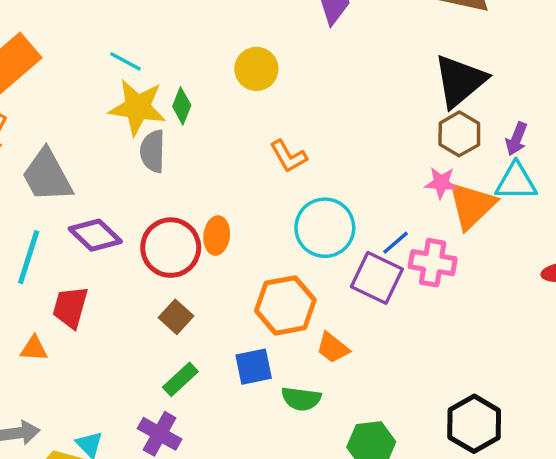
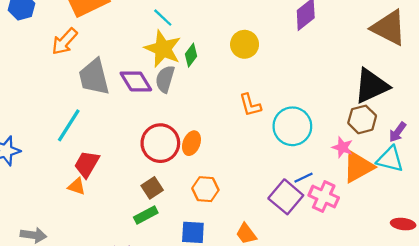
cyan circle: (325, 228) -> (292, 126), moved
purple diamond: (95, 235) -> (136, 81), moved
orange hexagon: (285, 305) -> (205, 189), moved, size x0.7
orange triangle: (34, 349) -> (77, 186), moved
green rectangle: (180, 379) -> (146, 215), moved

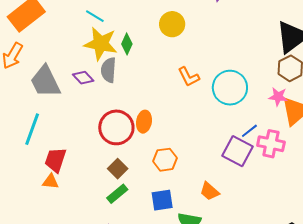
purple diamond: (136, 81) -> (83, 78), size x0.7

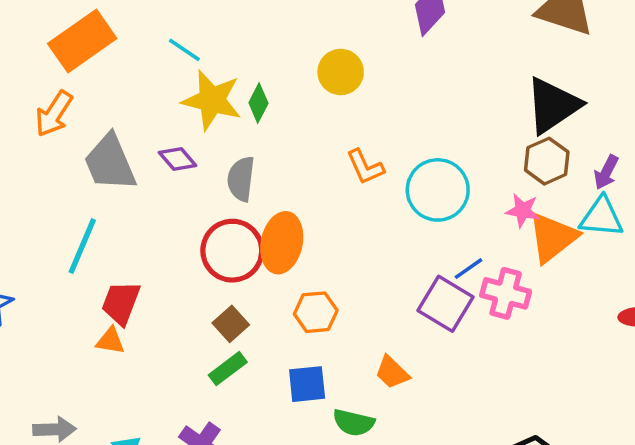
cyan line: (95, 16) -> (184, 50), moved
gray semicircle: (108, 70) -> (241, 179), moved
orange ellipse: (144, 122) -> (282, 243), size x1.5

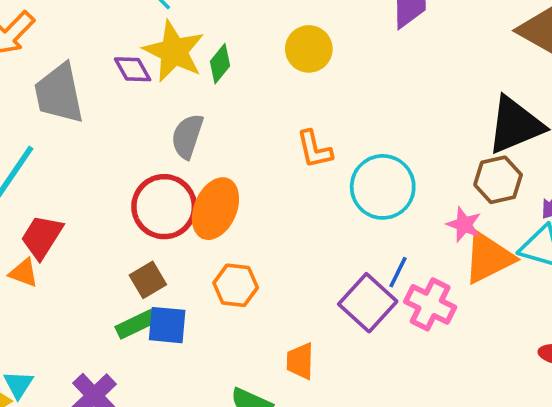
purple diamond: (178, 159) -> (133, 69), moved
blue line: (469, 269) -> (398, 272), turned -40
orange trapezoid: (392, 372) -> (300, 361), turned 36
blue square: (307, 384) -> (167, 325), moved

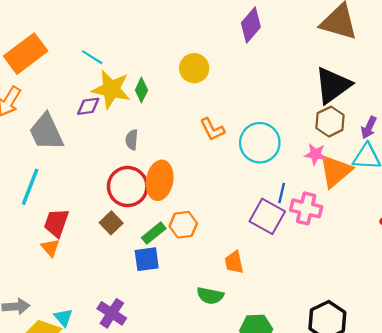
purple diamond: (133, 69) -> (88, 106), turned -55
gray semicircle: (187, 136) -> (132, 140), size x0.7
orange triangle: (24, 273) -> (50, 248), turned 42
brown square: (148, 280) -> (111, 223), moved
green rectangle: (136, 324) -> (154, 233), moved

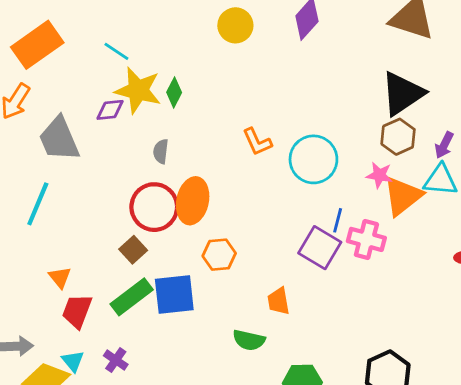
yellow circle: (194, 68) -> (235, 25), moved
red trapezoid: (56, 223) -> (77, 311), moved
green rectangle: (154, 233) -> (132, 297), moved, size x1.4
blue square: (147, 259) -> (174, 295), size x1.4
purple cross: (112, 313) -> (116, 360), moved, size x0.7

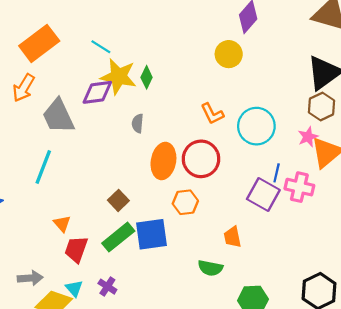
yellow circle: (235, 25) -> (229, 54), moved
purple diamond: (110, 110) -> (97, 92), size x1.4
pink star: (379, 175) -> (308, 137), turned -30
red circle: (154, 207) -> (201, 159), moved

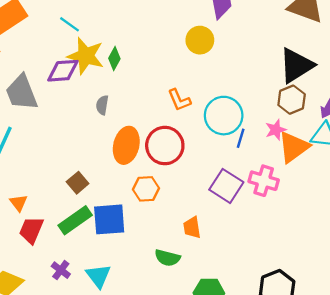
blue line: (277, 173) -> (241, 138), moved
cyan triangle: (74, 288) -> (98, 276), moved, size x1.4

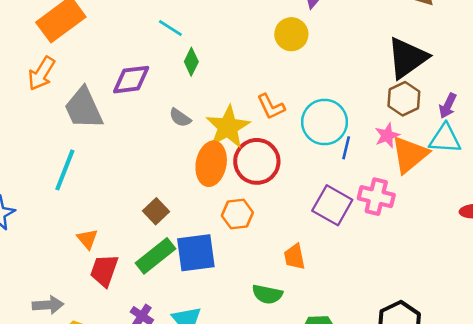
cyan line: (70, 24) -> (170, 28), moved
yellow star: (86, 56) -> (228, 127), moved, turned 30
gray semicircle: (102, 105) -> (180, 118), turned -60

